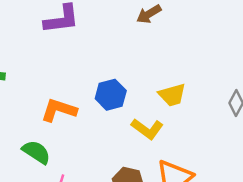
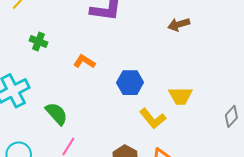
orange L-shape: (59, 110) -> (84, 62), moved, size x0.7

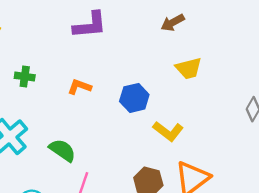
yellow trapezoid: (181, 96) -> (189, 68), moved

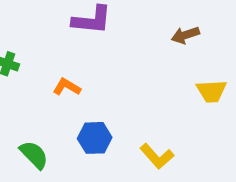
yellow trapezoid: (189, 68) -> (212, 91), moved
blue hexagon: (134, 98) -> (95, 138), moved

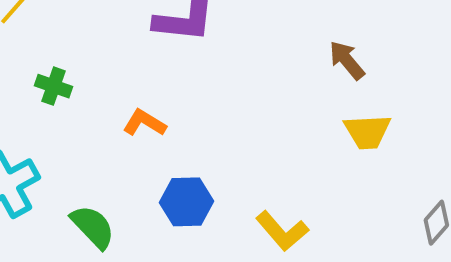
brown arrow: (185, 35) -> (347, 60), moved, turned 68

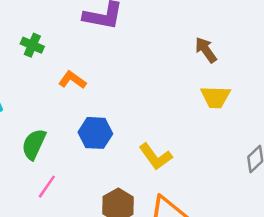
green cross: (53, 86) -> (32, 45), moved
green semicircle: (93, 227) -> (34, 144), turned -116

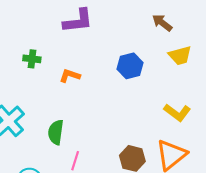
blue hexagon: (95, 133) -> (130, 66), moved
yellow L-shape: (155, 157) -> (177, 112), moved

